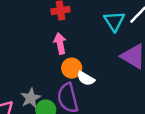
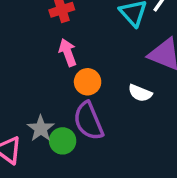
white semicircle: (86, 78) -> (140, 93), moved

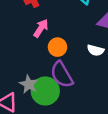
pink arrow: (68, 52) -> (41, 28), turned 60
green circle: (63, 141) -> (45, 91), size x1.5

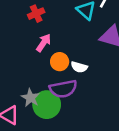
white semicircle: (96, 50) -> (79, 67), moved
purple semicircle: (62, 75) -> (63, 89), turned -72

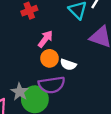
pink arrow: (44, 43) -> (45, 39), moved

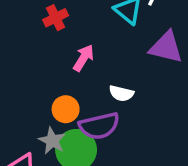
orange circle: (50, 58) -> (66, 109), moved

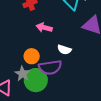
pink arrow: (84, 58) -> (44, 28), turned -112

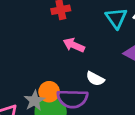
orange circle: (32, 56) -> (49, 92), moved

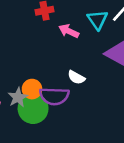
pink arrow: (74, 45) -> (69, 31), moved

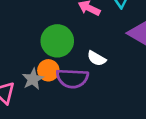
green circle: (33, 109) -> (57, 41), moved

